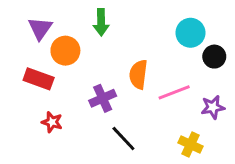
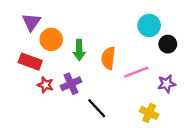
green arrow: (101, 22) -> (79, 50), moved
purple cross: (103, 98) -> (71, 84), moved
red star: (52, 122) -> (45, 85), moved

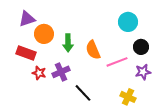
purple triangle: (31, 22) -> (27, 19), turned 36
black circle: (168, 44) -> (141, 47), moved
orange semicircle: (108, 58) -> (93, 50), turned -30

